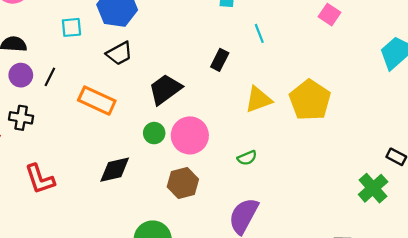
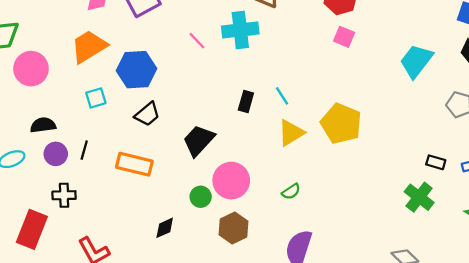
cyan line: (259, 33) -> (282, 96), moved
green circle: (154, 133) -> (201, 197), moved
black diamond: (115, 170) -> (165, 228), size x0.7

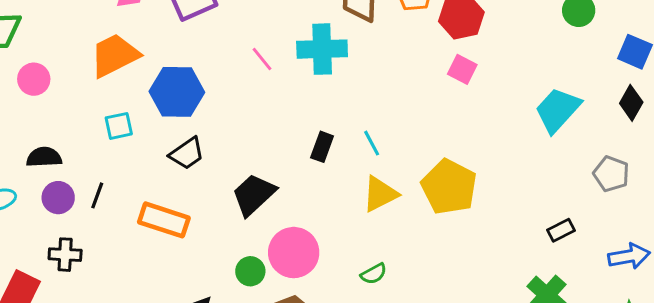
pink circle: (31, 69) -> (34, 79), size x0.7
black rectangle: (436, 162) -> (561, 230), moved, turned -48

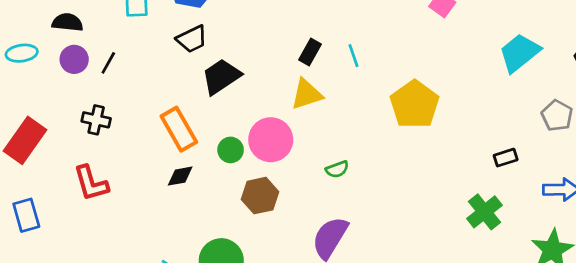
black trapezoid: (254, 194) -> (221, 77), moved
yellow triangle: (380, 194) -> (307, 94), moved
orange rectangle: (164, 220) -> (179, 129), moved, turned 33
black cross: (65, 255) -> (96, 120), moved

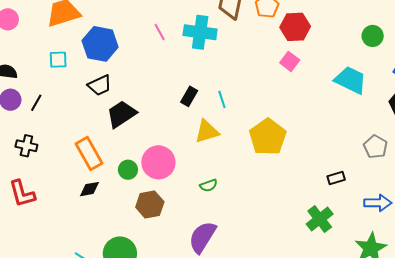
cyan trapezoid: (519, 53) -> (351, 80), moved, turned 64
yellow triangle: (307, 94) -> (207, 131), moved

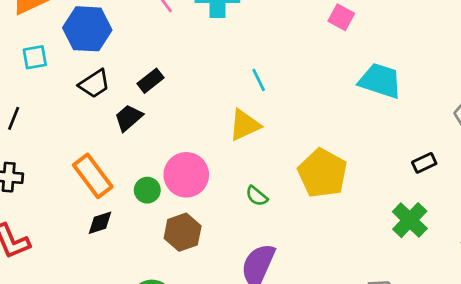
cyan trapezoid: (351, 80) -> (380, 81), moved
black rectangle: (189, 96) -> (150, 81), moved, turned 30
black trapezoid: (121, 114) -> (128, 118), size x0.7
yellow pentagon: (268, 137) -> (322, 173), moved
green semicircle: (208, 185) -> (257, 196), turned 66

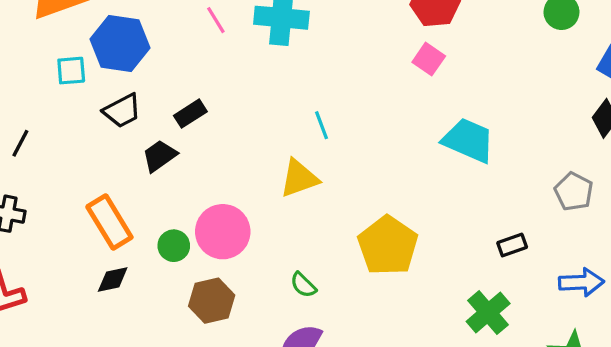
cyan square: (35, 57) -> (71, 71), moved
green semicircle: (257, 196) -> (303, 285), moved

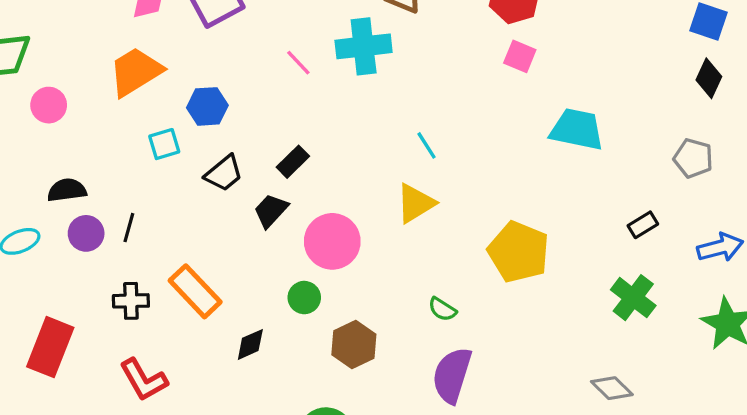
blue hexagon: (120, 43) -> (207, 106), size x0.7
orange rectangle: (109, 222) -> (195, 291), moved
pink circle: (223, 232) -> (332, 241), moved

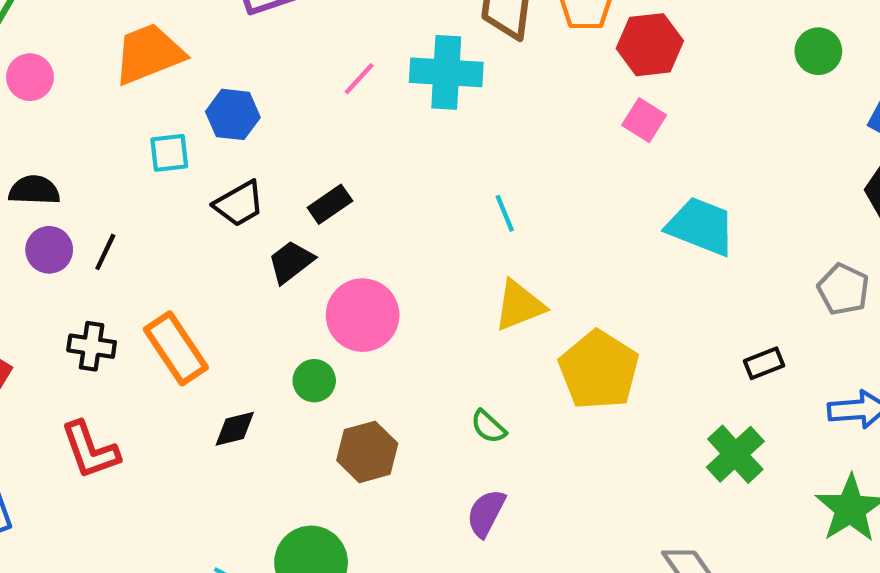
pink line: (298, 63) -> (359, 79), turned 76
yellow triangle: (415, 203) -> (519, 305), moved
purple semicircle: (452, 375) -> (486, 513), size x0.7

